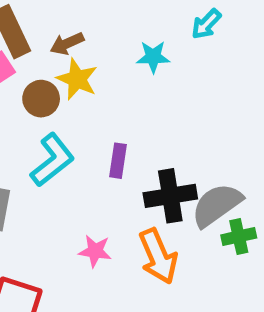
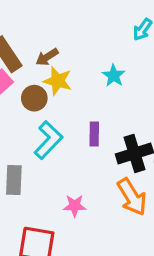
cyan star: (153, 57) -> (114, 76), moved, turned -30
pink star: (95, 251) -> (75, 206), moved

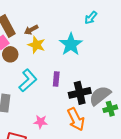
cyan star: (114, 76) -> (71, 44), size x1.6
brown circle: (34, 98) -> (10, 54), moved

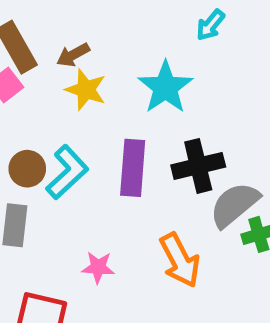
brown circle: (10, 54) -> (27, 169), moved
purple rectangle: (56, 79) -> (133, 168), size x1.6
black cross: (80, 93) -> (198, 166), moved

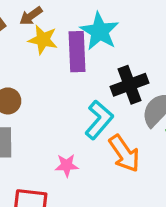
purple rectangle: (133, 168) -> (77, 52), moved
cyan L-shape: (67, 172) -> (99, 120), moved

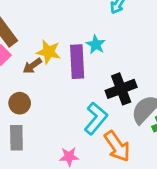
brown arrow: (31, 16) -> (32, 66), moved
cyan star: (100, 31) -> (96, 45), size x0.6

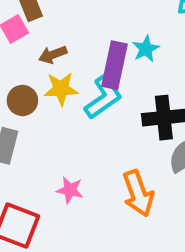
yellow star: (49, 52) -> (61, 89), moved, turned -30
cyan L-shape: (96, 118) -> (103, 97), moved

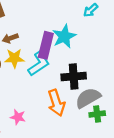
cyan star: (146, 49) -> (64, 36), size x1.5
orange arrow: (138, 193) -> (56, 103), moved

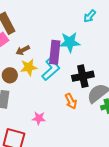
cyan star: (64, 36) -> (70, 42), turned 30
orange arrow: (56, 103) -> (71, 101), size x0.7

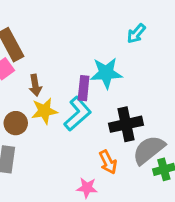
brown arrow: (23, 50) -> (35, 85), turned -72
purple rectangle: (55, 52) -> (84, 88), size x0.7
pink star: (39, 118) -> (87, 188), moved

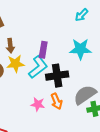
cyan star: (106, 73) -> (80, 49), moved
black cross: (126, 124) -> (57, 76), moved
pink star: (87, 188) -> (38, 104), moved

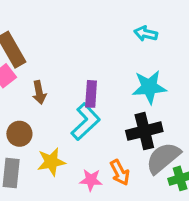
cyan arrow: (82, 15) -> (146, 34), turned 64
yellow star: (15, 64) -> (51, 162), moved
black cross: (57, 76) -> (144, 131), moved

